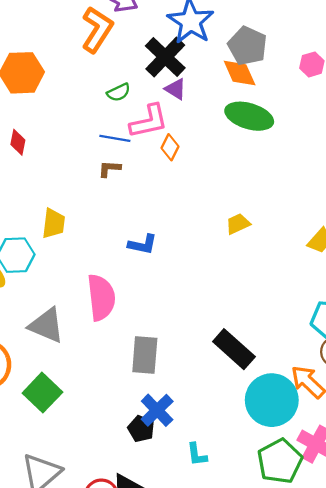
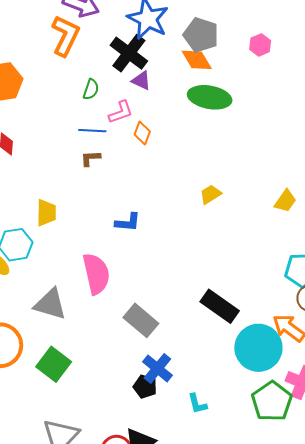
green semicircle: (119, 92) -> (91, 89), turned -40
pink L-shape: (149, 121) -> (121, 112), size x0.7
gray rectangle: (145, 355) -> (141, 320), turned -48

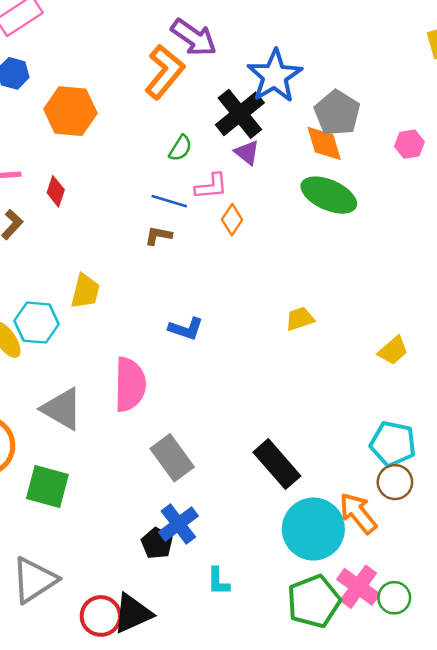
green square: (54, 364) -> (47, 486), turned -36

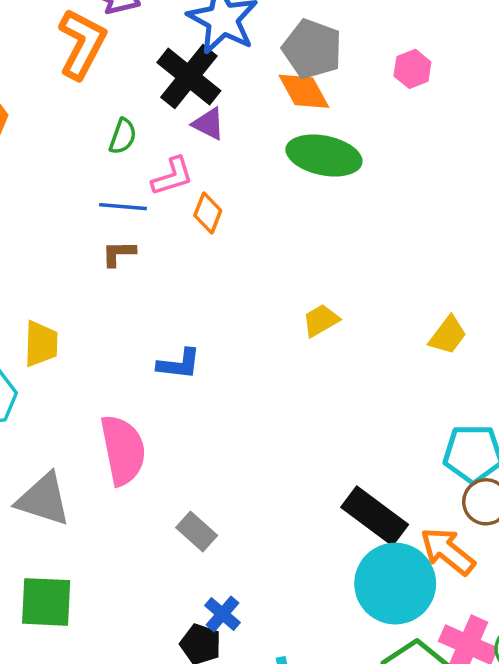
gray rectangle: (172, 458) -> (197, 532), size x0.7
black rectangle: (277, 464) -> (375, 516), moved
blue cross: (178, 524) -> (222, 614), size x0.7

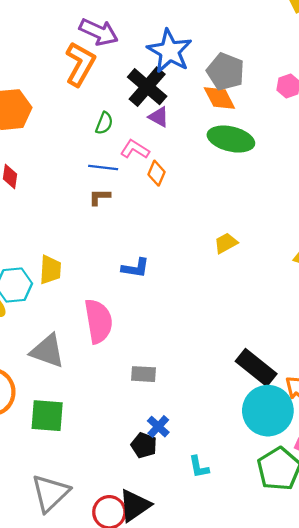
pink L-shape: (172, 176) -> (135, 149), turned -132
yellow trapezoid: (41, 344) -> (50, 270), moved
gray rectangle: (197, 532) -> (143, 374), turned -40

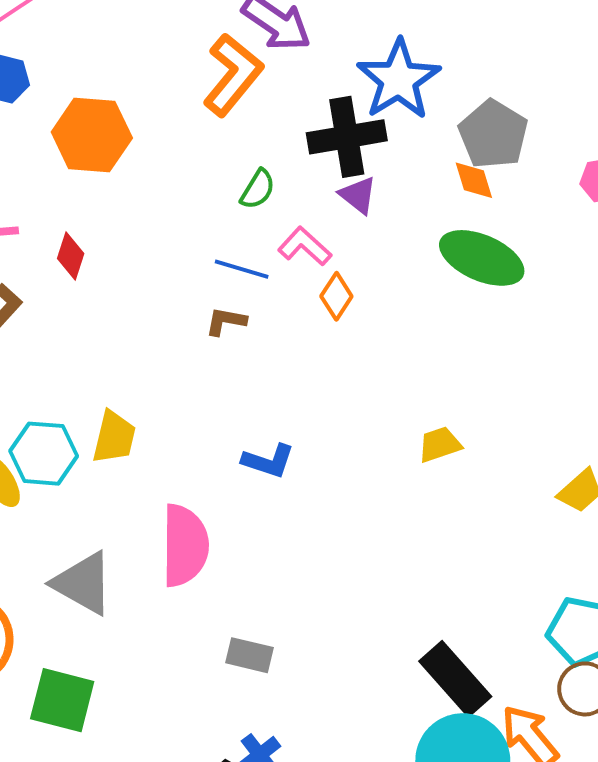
black cross: (147, 87) -> (347, 137), turned 30
orange diamond: (219, 98) -> (474, 180), size x0.7

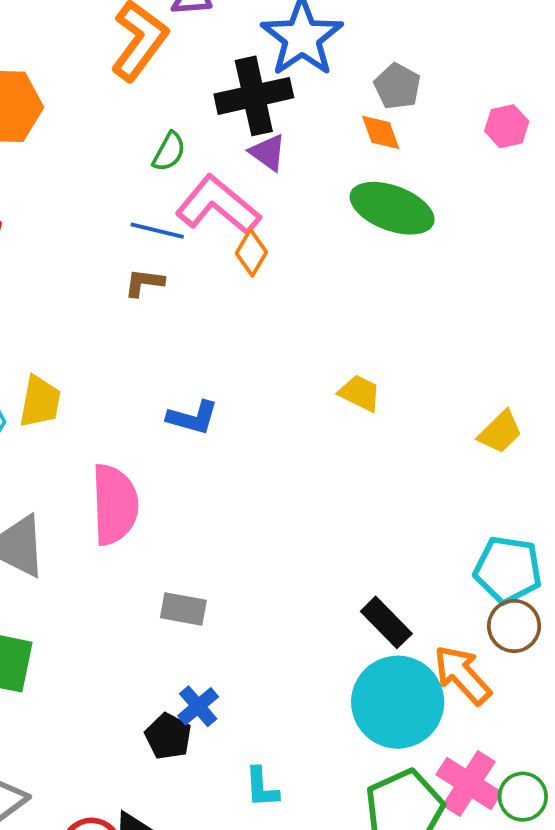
gray pentagon: (493, 134) -> (397, 86), size x0.7
pink L-shape: (305, 246) -> (218, 205), size x1.6
yellow trapezoid: (440, 444) -> (360, 393), turned 48
black rectangle: (455, 679) -> (386, 622), size x0.7

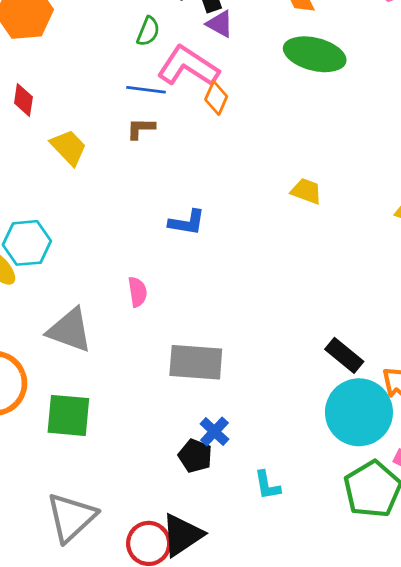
yellow trapezoid: (40, 402) -> (69, 147), moved, turned -48
pink semicircle: (115, 504) -> (137, 292), size x0.5
gray rectangle: (183, 609) -> (196, 362), size x1.6

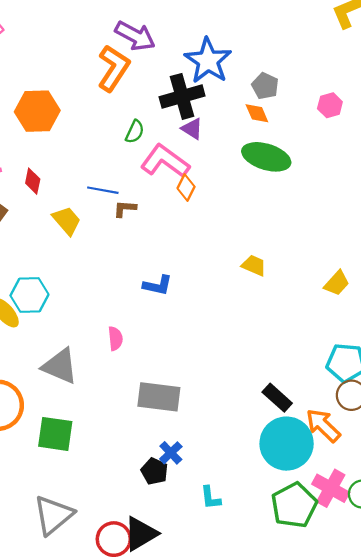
blue line: (146, 90) -> (103, 190), moved

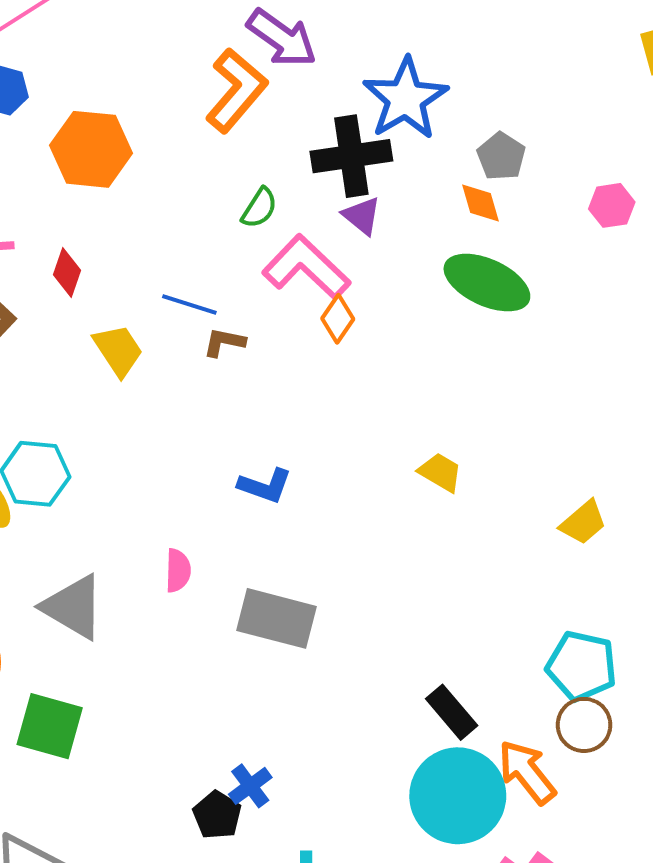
gray rectangle: (159, 397) -> (277, 618), moved

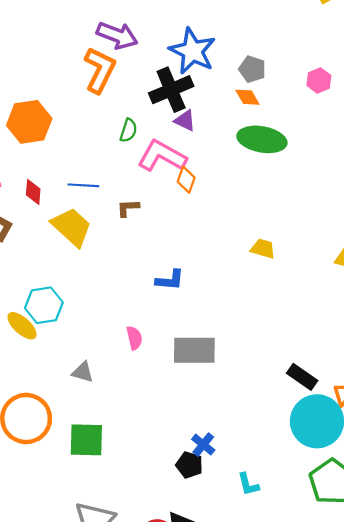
blue line: (189, 304) -> (83, 185), moved
yellow trapezoid: (118, 350) -> (72, 227), size x1.4
gray triangle: (73, 607) -> (83, 372), size x0.6

